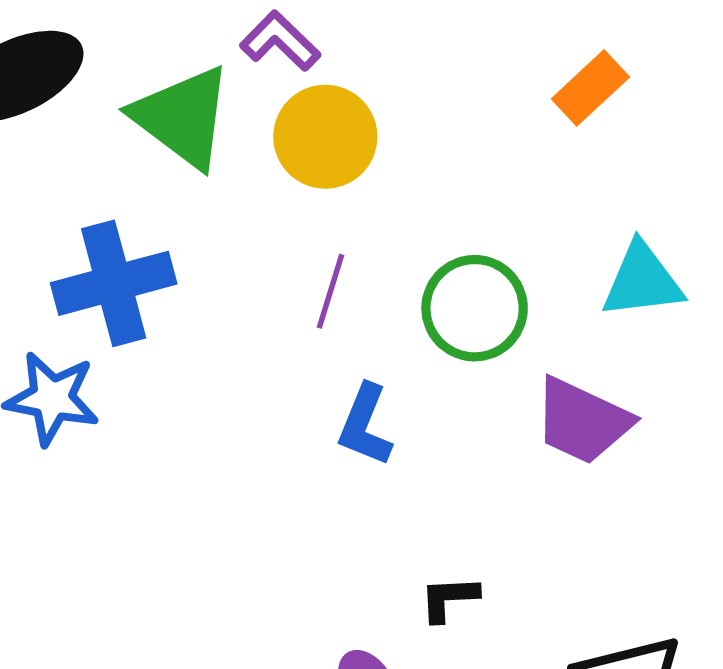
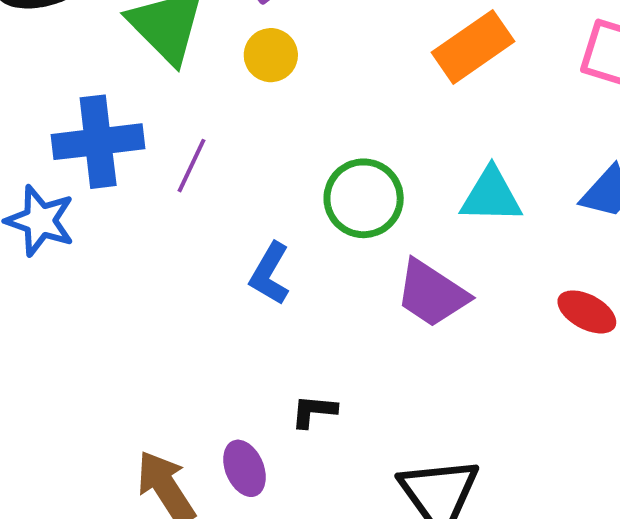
orange rectangle: (590, 88) -> (473, 47), size x1.4
yellow circle: (325, 137) -> (271, 55), size x0.7
purple line: (331, 291) -> (192, 166), moved

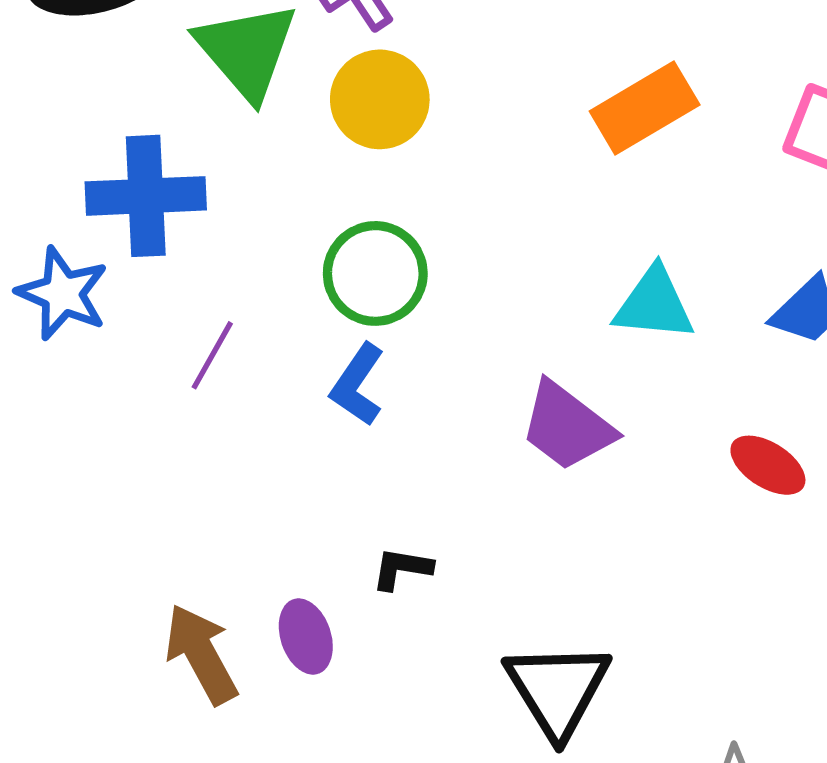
yellow circle: (271, 55) -> (380, 99), size x1.4
purple line: (192, 166) -> (212, 355), moved
green circle: (364, 198) -> (375, 273), moved

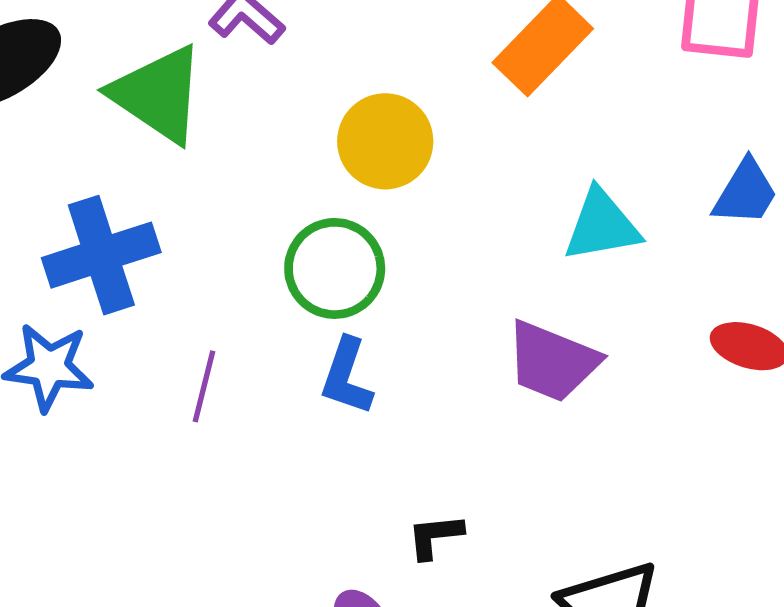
yellow circle: (380, 99) -> (385, 141), moved

